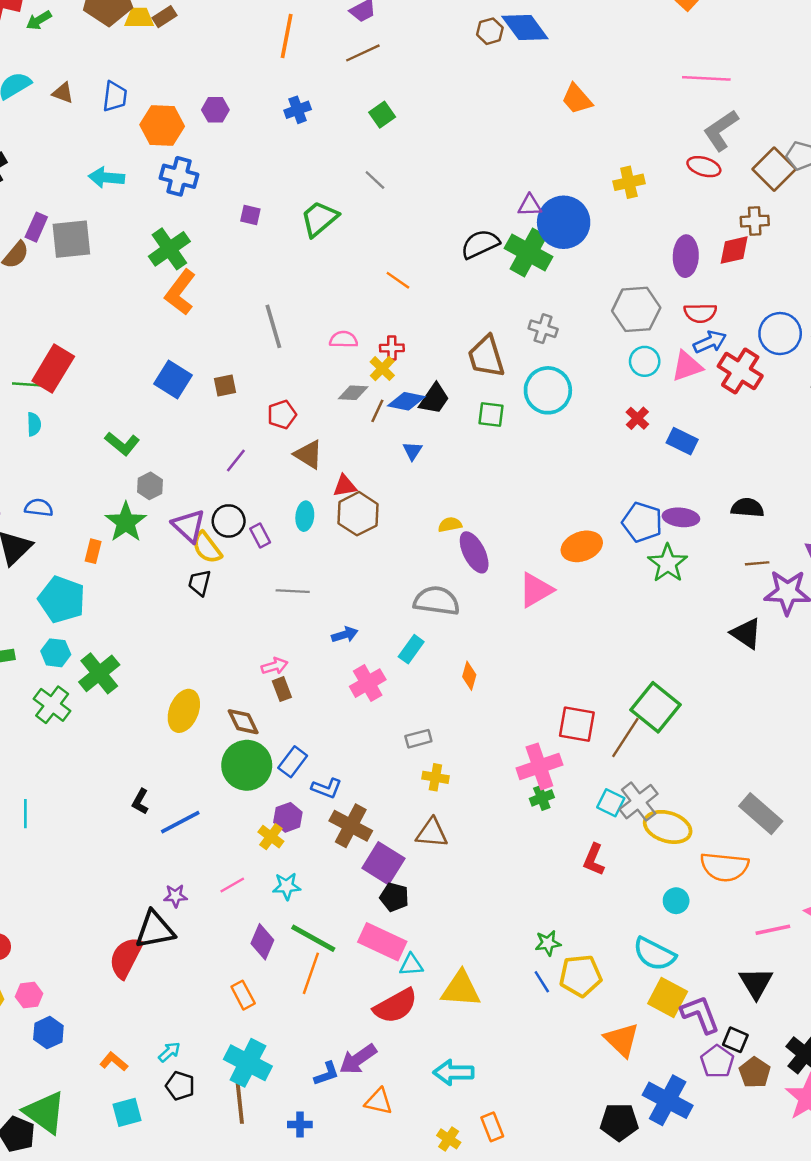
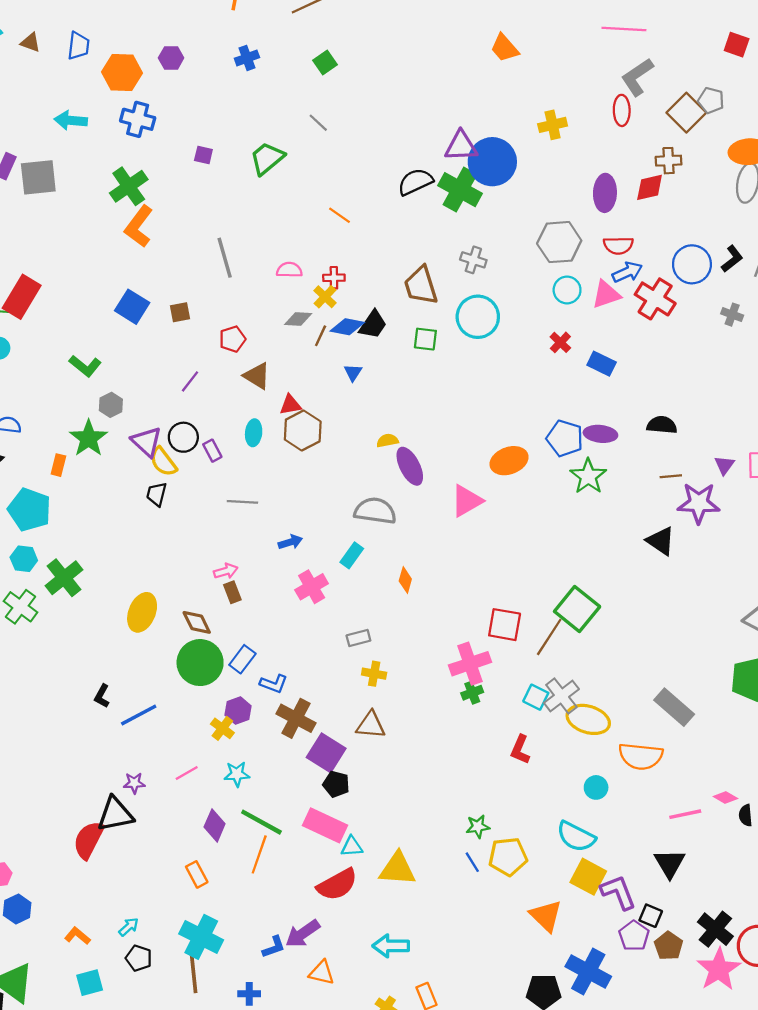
red ellipse: (704, 167) -> (622, 110), turned 72
purple triangle: (530, 205) -> (461, 146), size x1.5

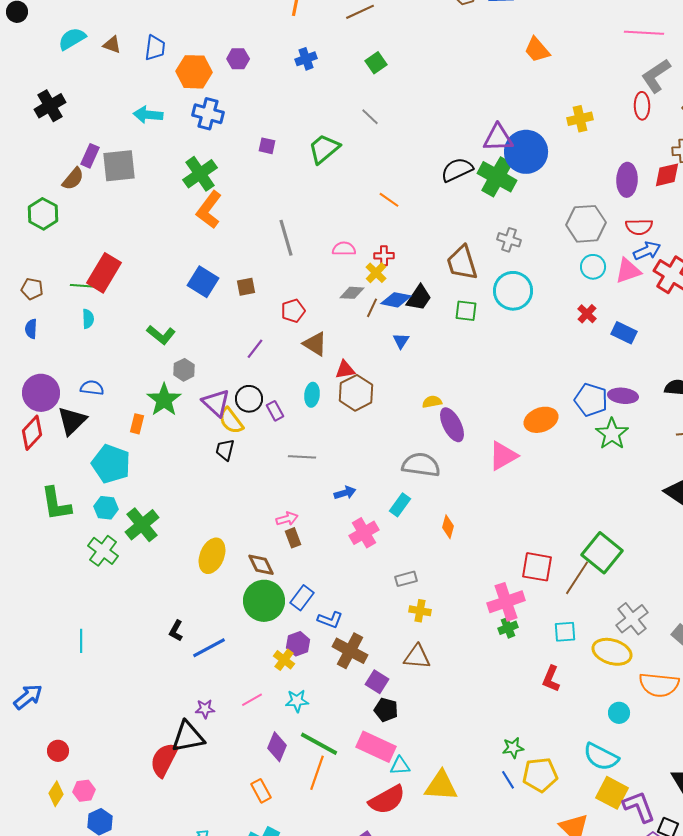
gray cross: (561, 696) -> (632, 619), moved
cyan square: (536, 697) -> (565, 632), turned -30
purple square: (326, 753) -> (377, 682), size x0.7

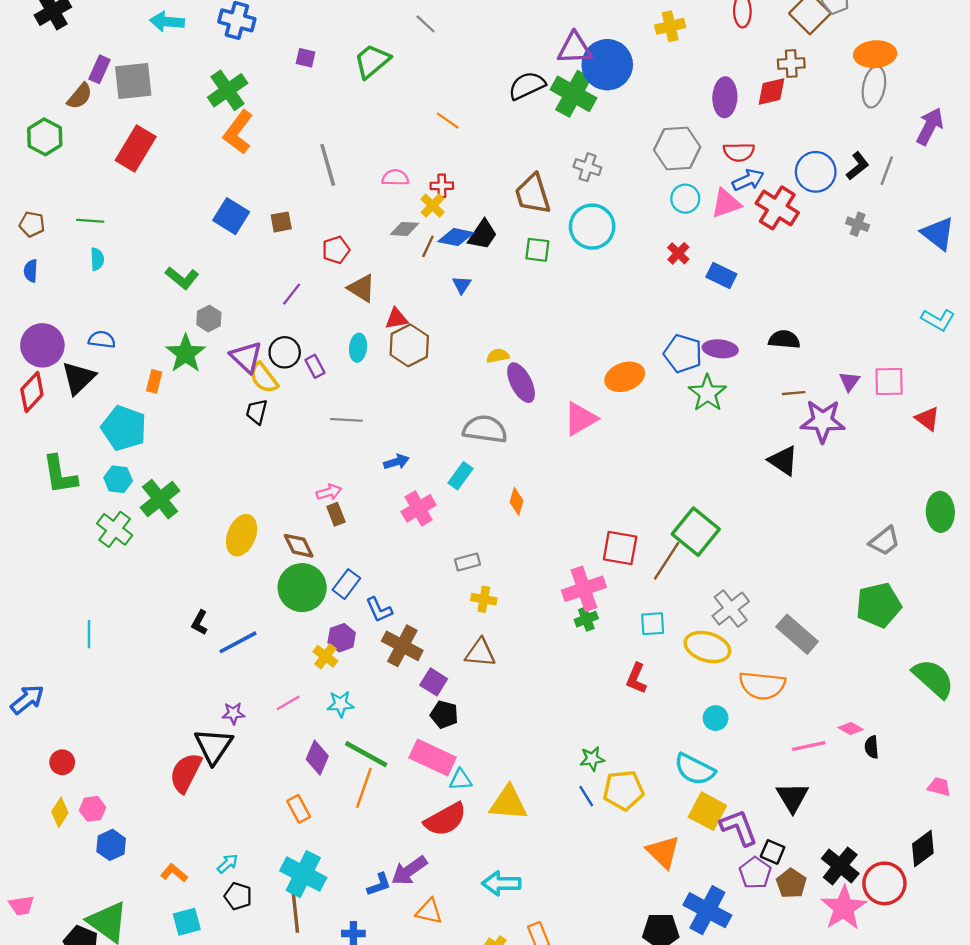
red rectangle: (104, 273) -> (136, 149), moved
blue L-shape: (330, 620) -> (379, 610), turned 45
black triangle: (188, 737) -> (214, 746), turned -45

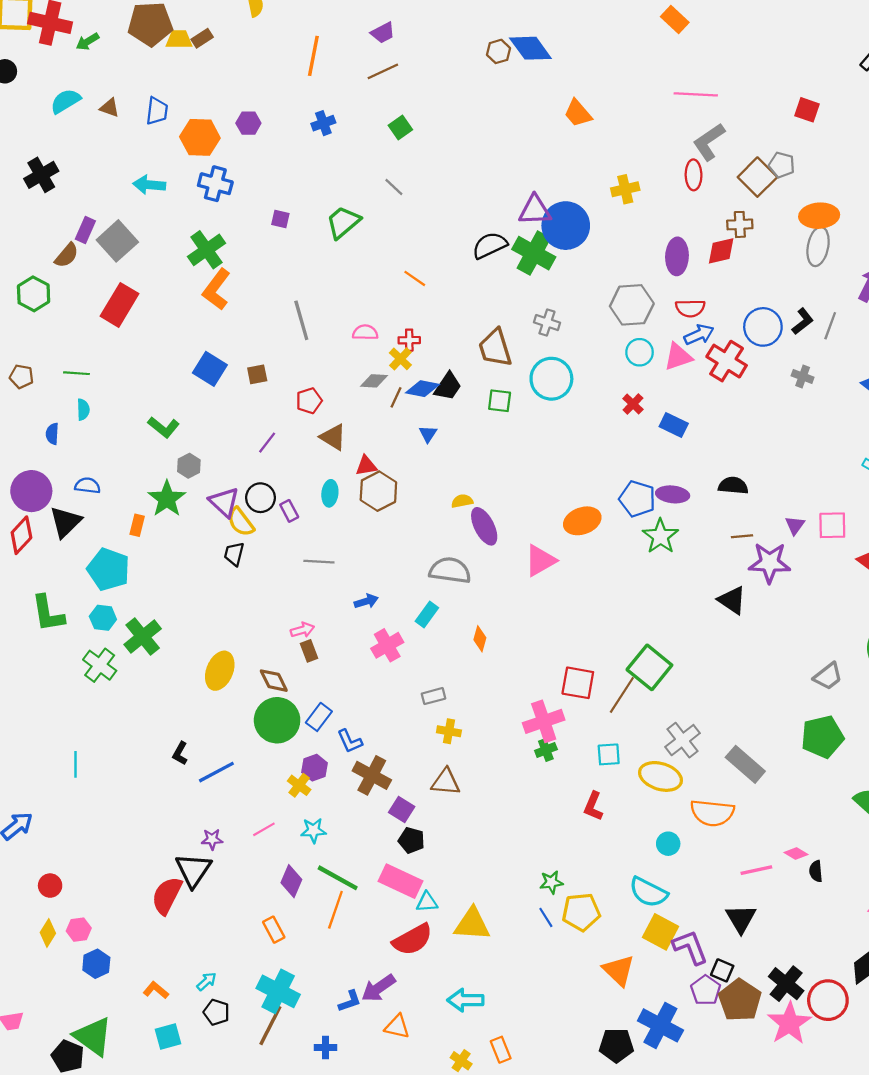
gray square: (133, 81) -> (117, 241), turned -36
blue semicircle: (31, 271) -> (52, 434), moved
brown pentagon: (791, 883) -> (740, 1000), size x1.5
brown line: (295, 910) -> (270, 1025), turned 33

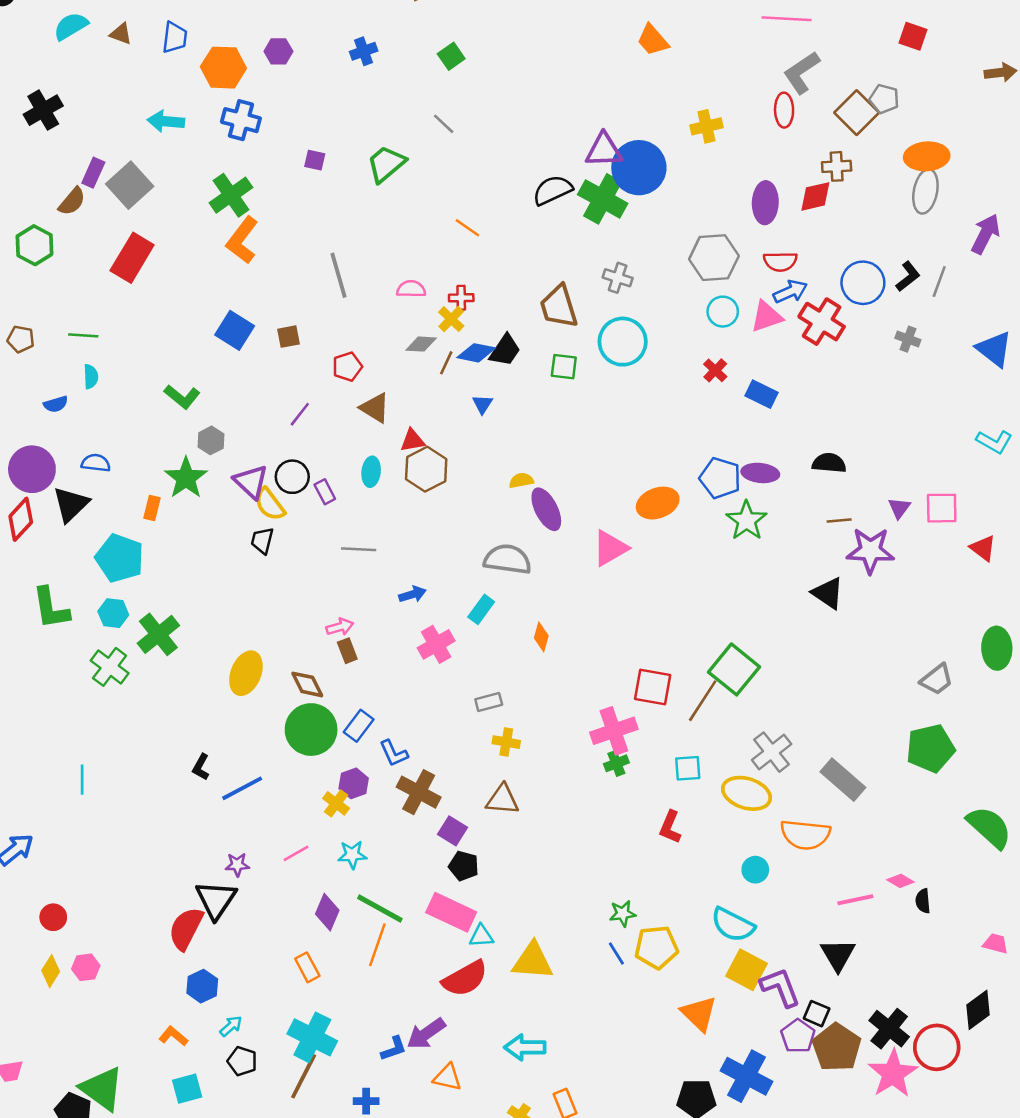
blue semicircle: (52, 434) -> (56, 404), turned -110
blue hexagon: (96, 964) -> (202, 986), moved

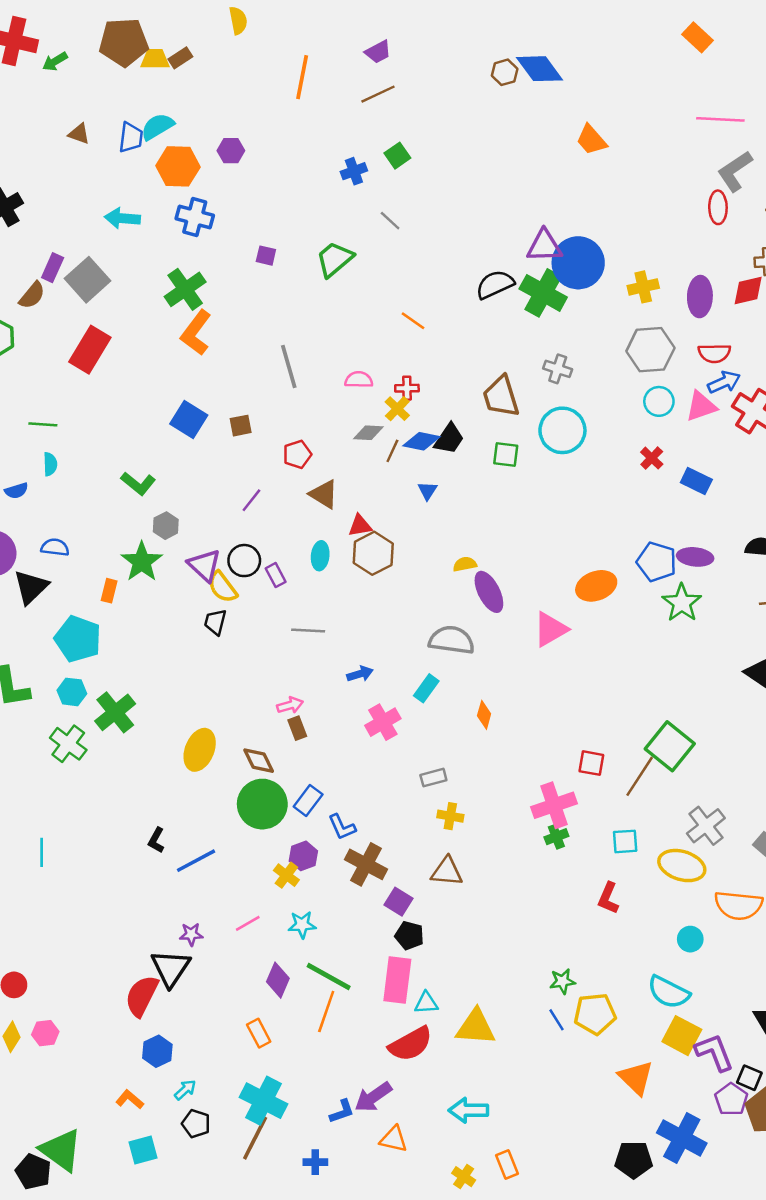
cyan semicircle: (71, 26) -> (157, 127), moved
blue cross: (364, 51) -> (354, 171), moved
yellow cross: (706, 126) -> (643, 287), moved
red square: (653, 687) -> (591, 763), size x0.7
pink rectangle: (451, 912) -> (397, 980), turned 72

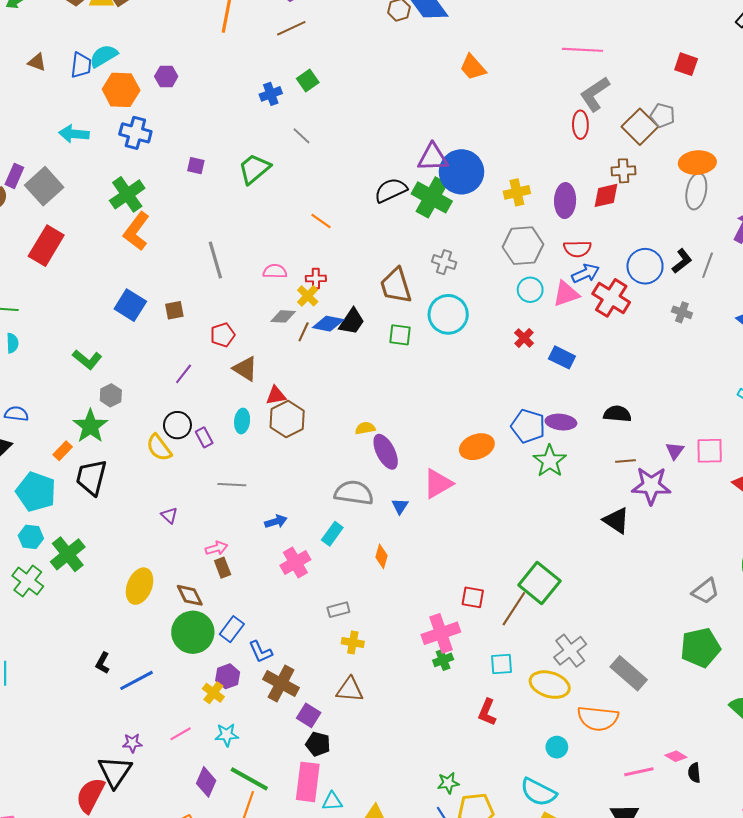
blue triangle: (427, 491) -> (400, 506), moved
purple triangle: (204, 565) -> (169, 515), moved, size x0.6
orange rectangle: (109, 591) -> (63, 451), turned 30
black trapezoid: (215, 622) -> (91, 477), moved, size x1.6

